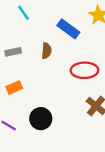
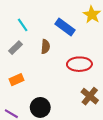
cyan line: (23, 13) -> (23, 25), moved
gray rectangle: (13, 52) -> (15, 48), turned -32

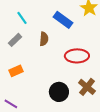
black circle: (40, 107) -> (59, 92), moved

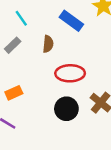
red ellipse: (77, 56) -> (70, 73), moved
orange rectangle: (16, 71) -> (14, 93), moved

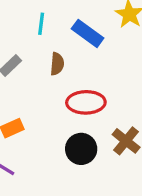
cyan line: (21, 18) -> (41, 24), moved, turned 42

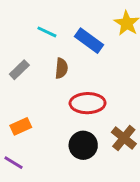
cyan line: (41, 24) -> (47, 32), turned -72

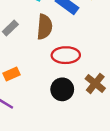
brown semicircle: (61, 68) -> (45, 27), size x1.5

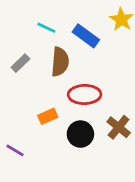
orange rectangle: (11, 74) -> (48, 116), moved

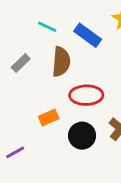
purple line: (15, 150) -> (15, 152), turned -60

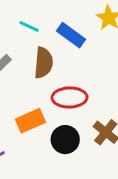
orange rectangle: (49, 117) -> (30, 121), size x1.4

